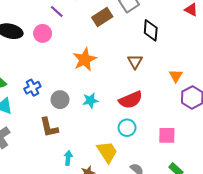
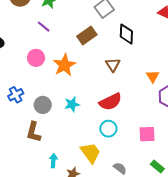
purple line: (57, 12) -> (44, 27), moved
brown rectangle: (102, 17) -> (87, 36), moved
pink circle: (43, 33) -> (36, 58), moved
brown L-shape: (49, 127) -> (34, 132), turned 30

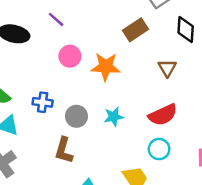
purple line: (44, 27) -> (56, 19), moved
orange star: (64, 65) -> (106, 67), turned 30
blue cross: (16, 95) -> (43, 102), turned 35

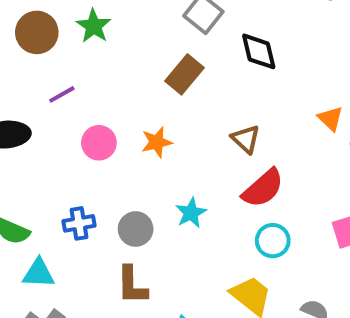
purple line: (56, 19) -> (62, 94), turned -54
orange star: (106, 67) -> (157, 142), size x0.7
brown triangle: (167, 68) -> (246, 139), moved

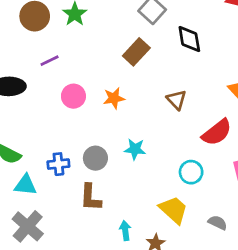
red semicircle: (263, 188) -> (217, 132), moved
cyan star: (191, 213) -> (135, 149), turned 30
blue cross: (79, 223) -> (58, 164), moved

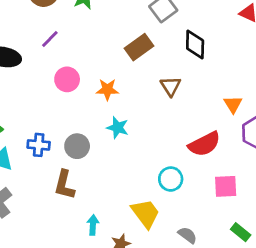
purple line: (50, 61) -> (50, 39), turned -30
brown triangle: (177, 100) -> (171, 86), moved
cyan star: (135, 149) -> (118, 128), moved

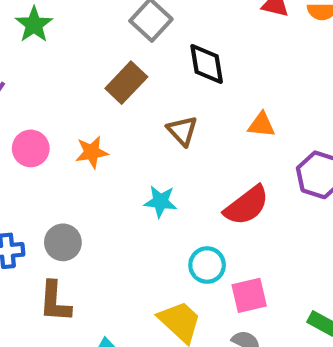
orange triangle: (233, 104) -> (261, 125), moved, turned -42
cyan star: (118, 128) -> (160, 202), moved
pink square: (226, 186) -> (249, 295), moved

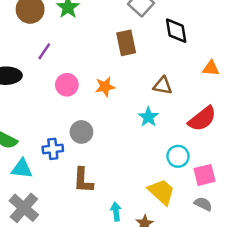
brown rectangle: (126, 83) -> (126, 43), turned -55
brown triangle: (182, 131) -> (163, 86), moved, turned -36
cyan star: (160, 202) -> (148, 117), turned 30
gray circle: (63, 242) -> (81, 132), moved

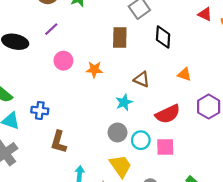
gray circle: (81, 132) -> (118, 132), moved
pink square: (205, 175) -> (165, 147), moved

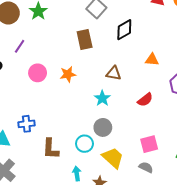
black diamond: (163, 37) -> (124, 30), turned 70
red semicircle: (168, 114) -> (145, 100), size x0.7
cyan circle: (141, 140) -> (84, 144), moved
pink square: (165, 147) -> (149, 144), moved

